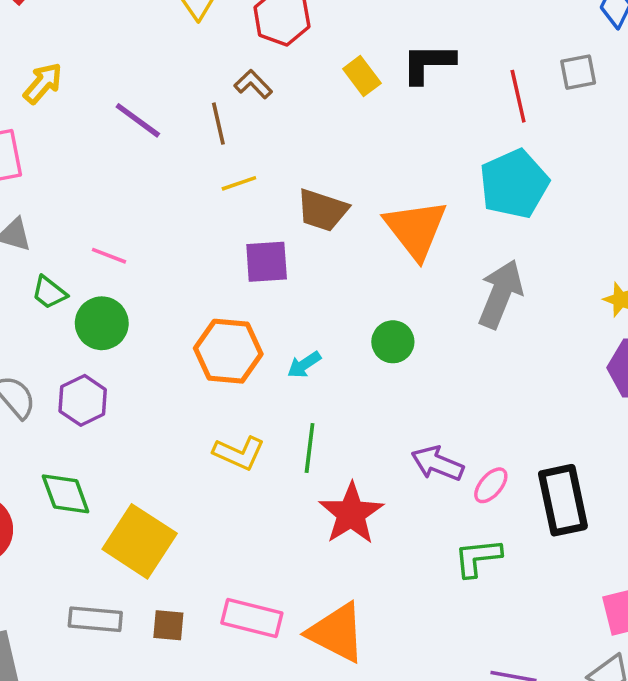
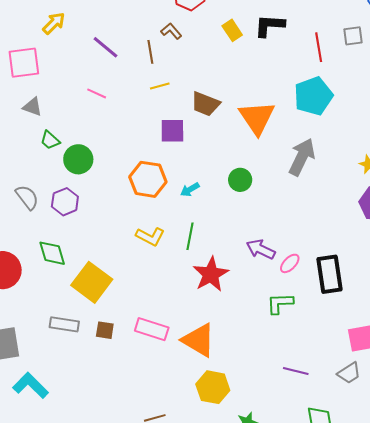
pink line: (109, 256) -> (97, 93), moved

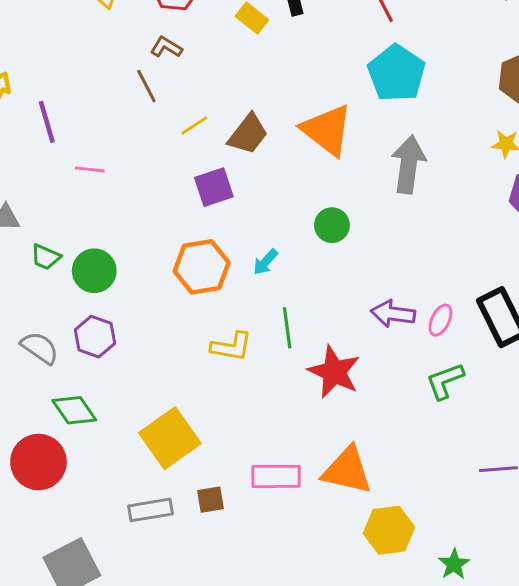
purple line: (106, 47) -> (47, 122), moved, turned 52
yellow line: (160, 86) -> (194, 126), moved
brown trapezoid: (205, 104) -> (248, 134), turned -56
green diamond: (52, 253) -> (74, 410), moved
yellow square: (92, 282) -> (170, 438), turned 36

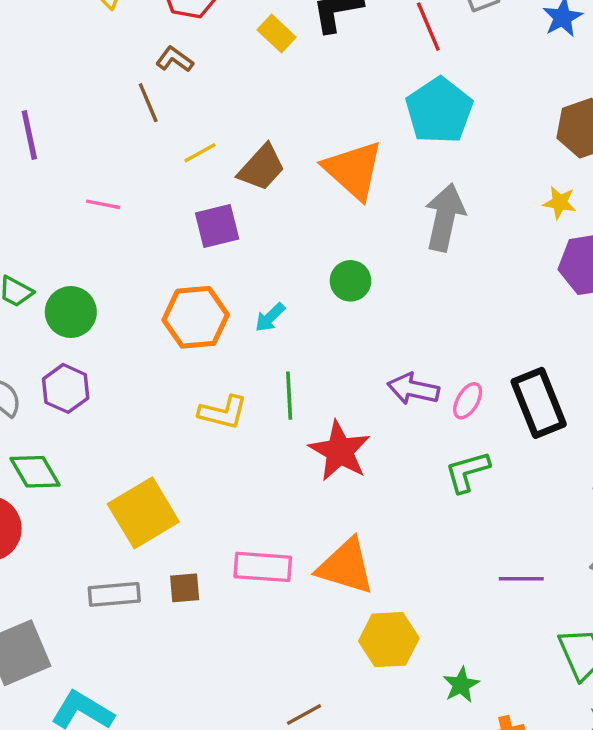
pink line: (90, 169) -> (103, 204), moved

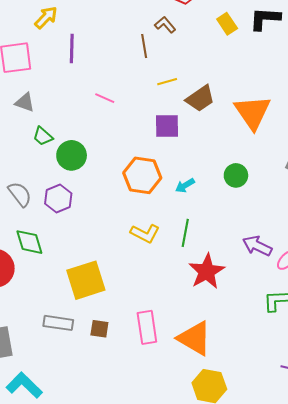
pink rectangle: (263, 567) -> (147, 327), turned 64

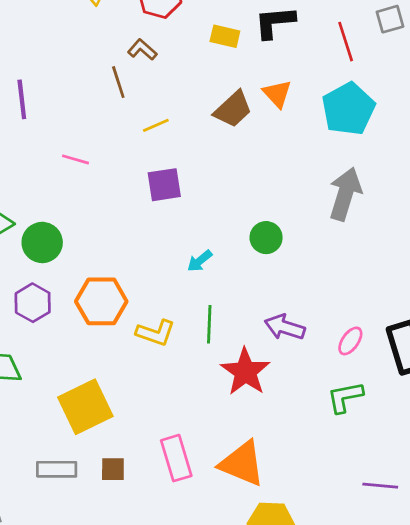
yellow rectangle: (227, 24) -> (225, 36), turned -35
brown trapezoid: (200, 99) -> (233, 109), moved
orange triangle: (253, 112) -> (277, 94), moved, size x0.6
orange hexagon: (142, 175) -> (101, 301), moved
purple arrow: (257, 246) -> (285, 327), moved

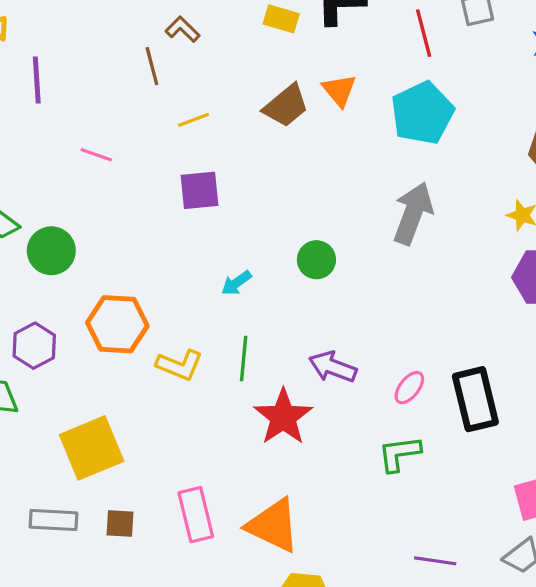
purple hexagon: (33, 303) -> (34, 346), moved

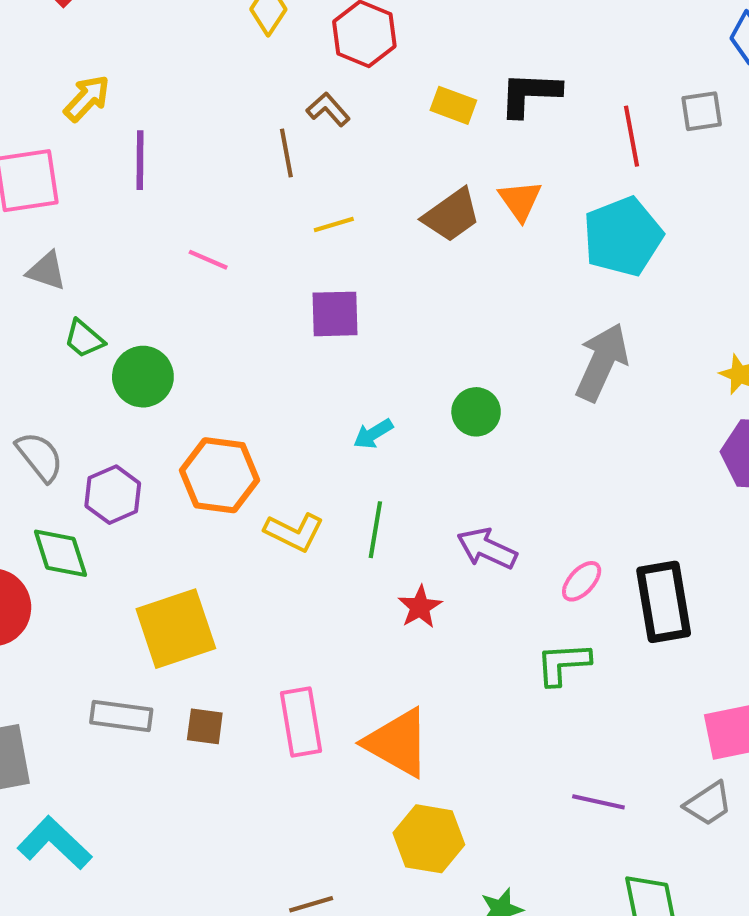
red star: (283, 417) -> (420, 607), size x0.6

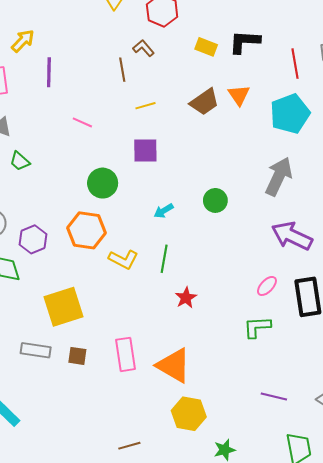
green circle: (143, 377) -> (103, 183), moved
purple arrow: (487, 548) -> (292, 236), moved, size x1.4

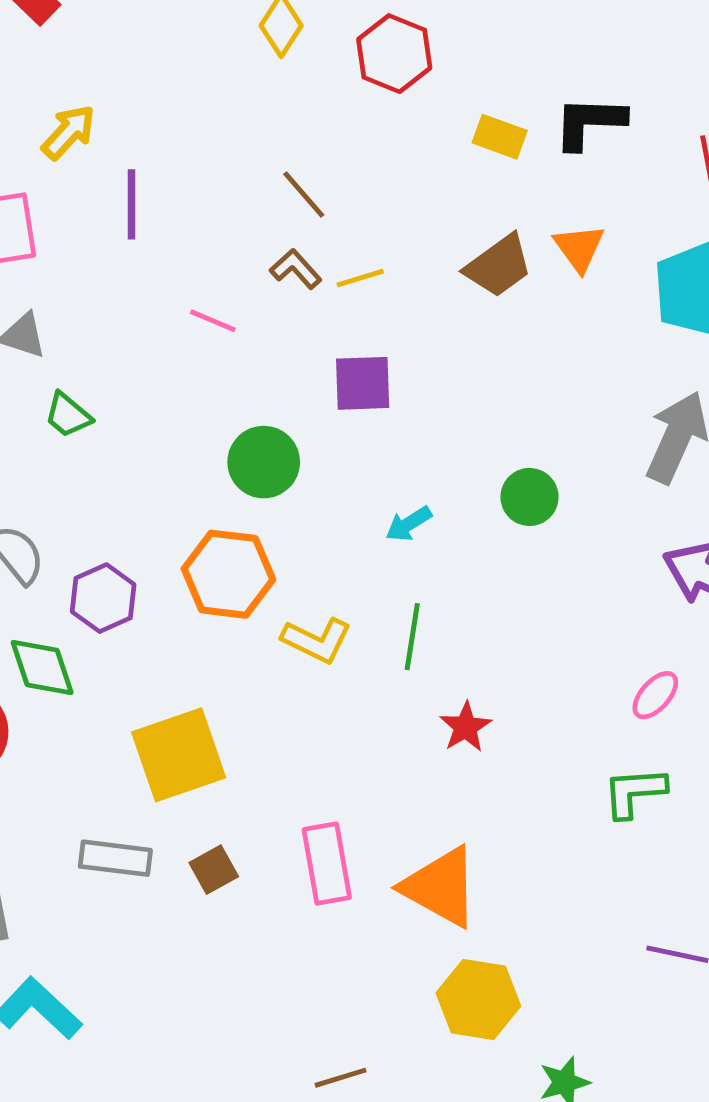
brown L-shape: (143, 48) -> (296, 269), moved
brown line: (122, 70) -> (304, 195), turned -30
brown square: (77, 356) -> (214, 870), turned -36

